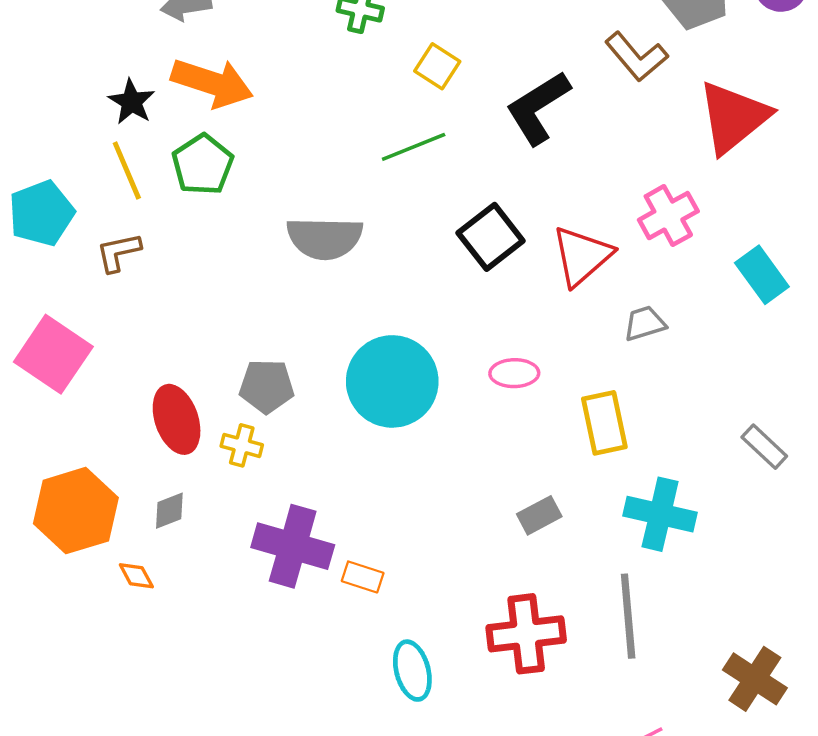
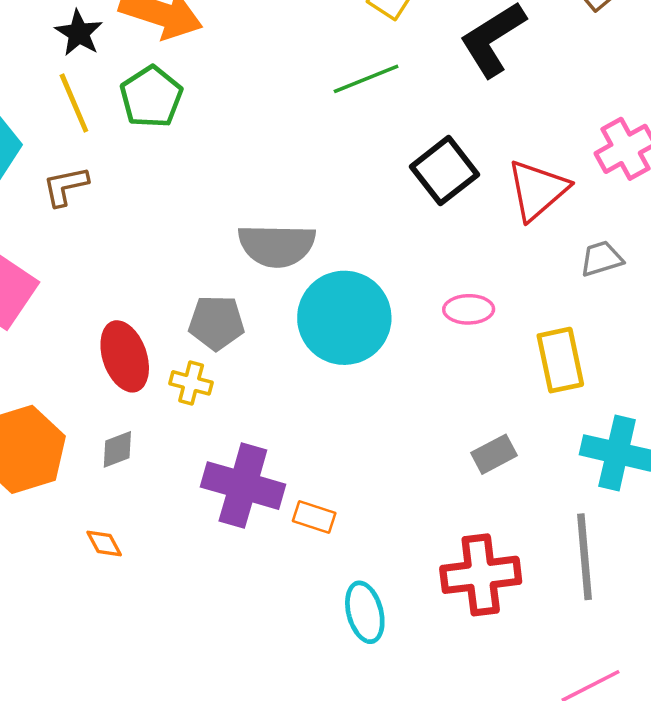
gray semicircle: (325, 238) -> (277, 245), moved
orange diamond: (136, 576) -> (104, 543), moved

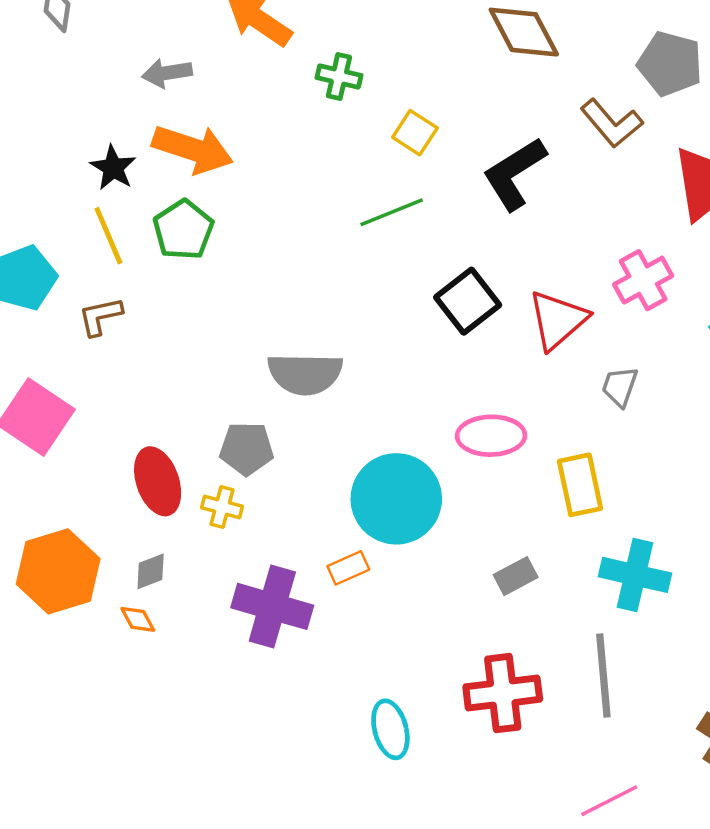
gray trapezoid: (601, 259) -> (620, 387), turned -54
pink ellipse: (469, 309) -> (491, 436), size x1.4
cyan circle: (344, 318) -> (396, 499), moved
orange rectangle: (314, 517) -> (348, 568), moved, turned -42
orange diamond: (104, 543) -> (138, 619), moved

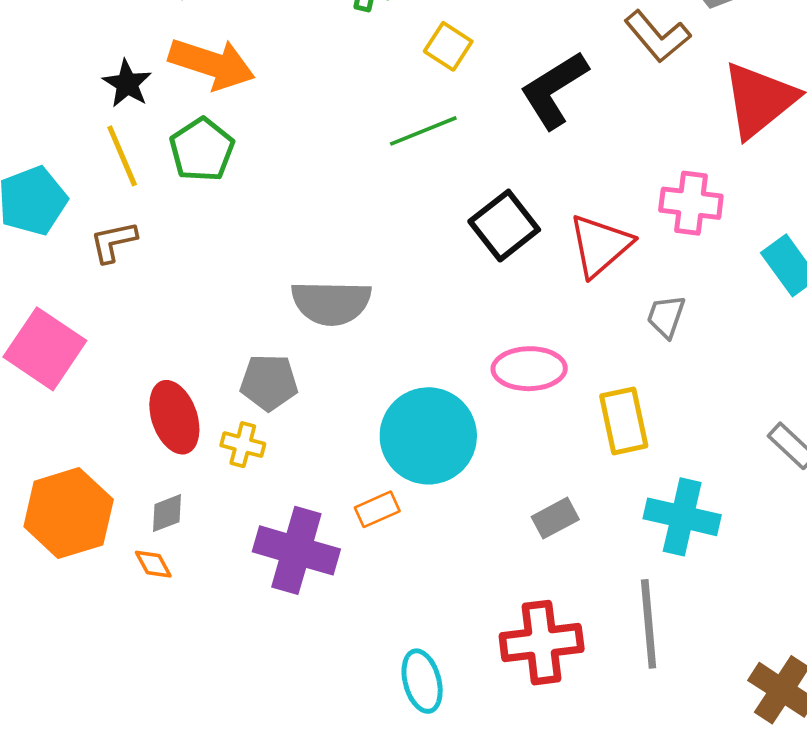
pink cross: (643, 280) -> (691, 203), turned 36

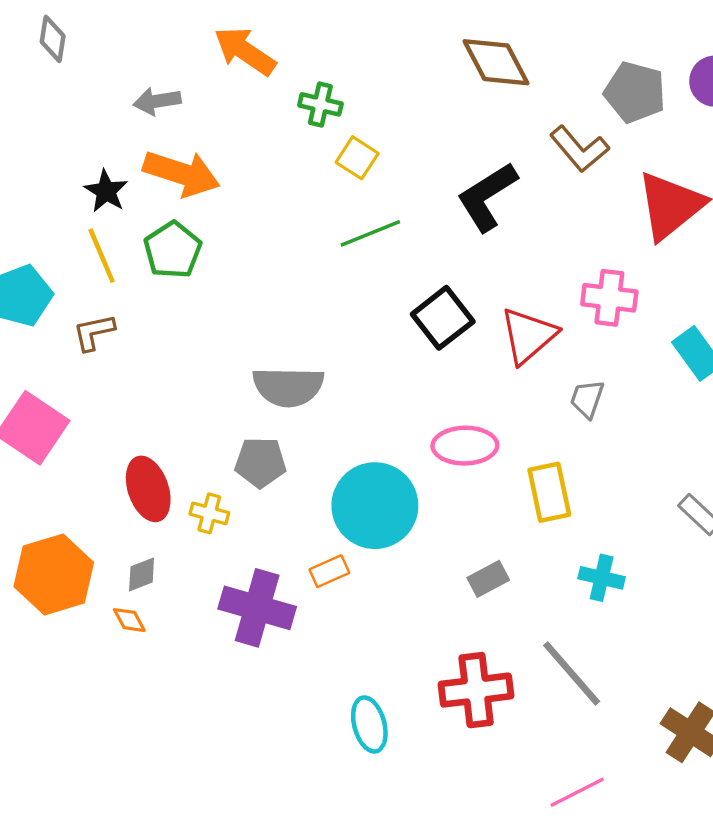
yellow square: (448, 46) -> (357, 158), moved
gray pentagon: (269, 382) -> (260, 462), moved
cyan cross: (682, 517) -> (602, 578), size x0.7
gray line: (649, 624) -> (572, 673), turned -36

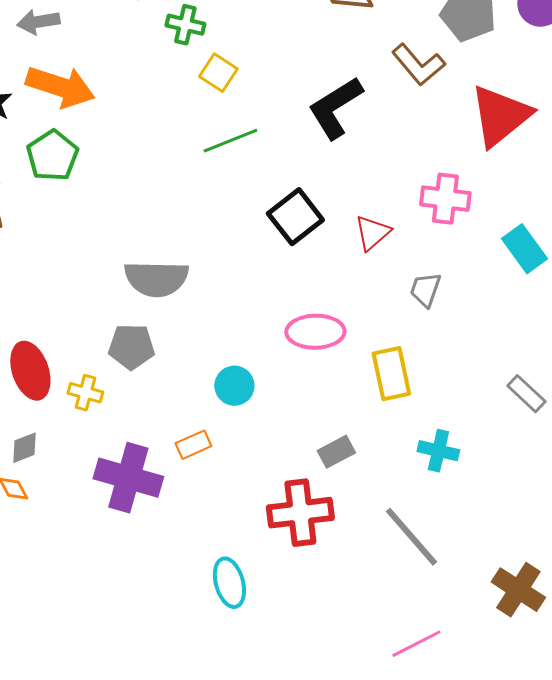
red triangle: (528, 336) -> (372, 233), size x0.7
cyan circle: (375, 506) -> (234, 386), size x0.5
red cross: (476, 690) -> (300, 513), moved

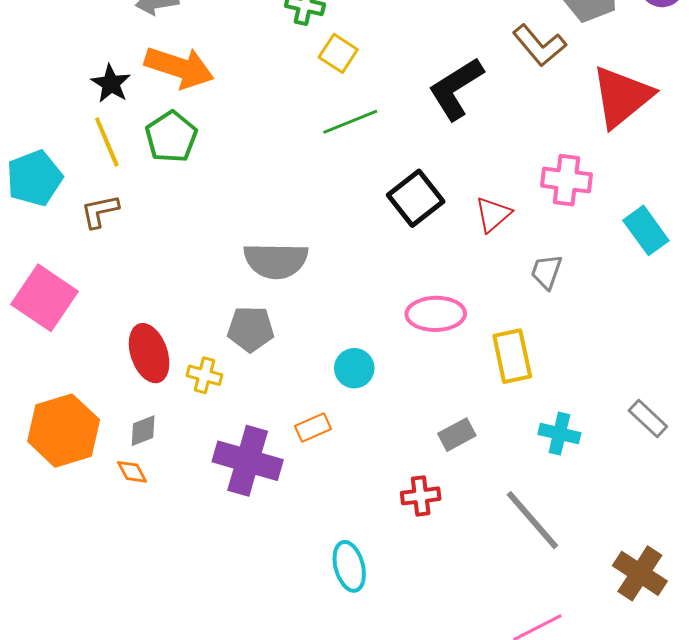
gray rectangle: (526, 394) -> (648, 418), moved
red cross: (300, 513) -> (421, 496), size x0.6

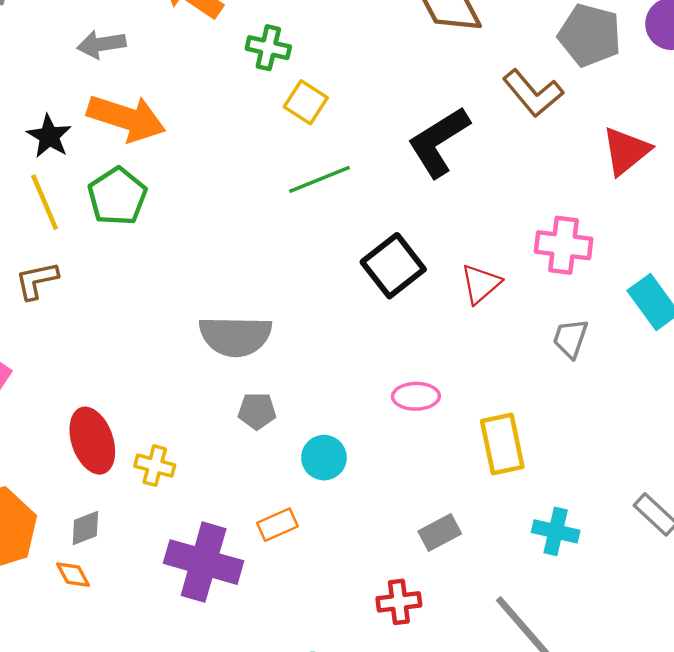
red triangle: (622, 97) -> (626, 151), size x0.7
gray trapezoid: (546, 272) -> (570, 338), moved
pink ellipse: (436, 314) -> (416, 396), size x0.7
gray pentagon: (251, 329) -> (257, 411), moved, size x0.7

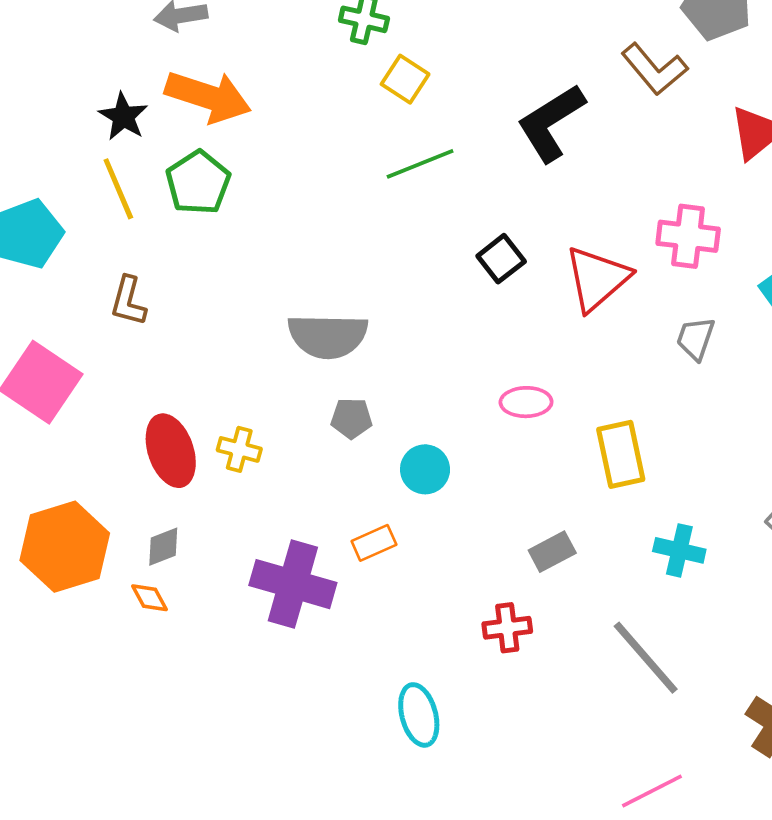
black square: (393, 266) -> (501, 259), size x0.7
brown L-shape: (37, 280) -> (128, 301), moved, turned -63
red triangle: (481, 284) -> (597, 279), size x1.5
yellow cross: (155, 466) -> (239, 449), moved

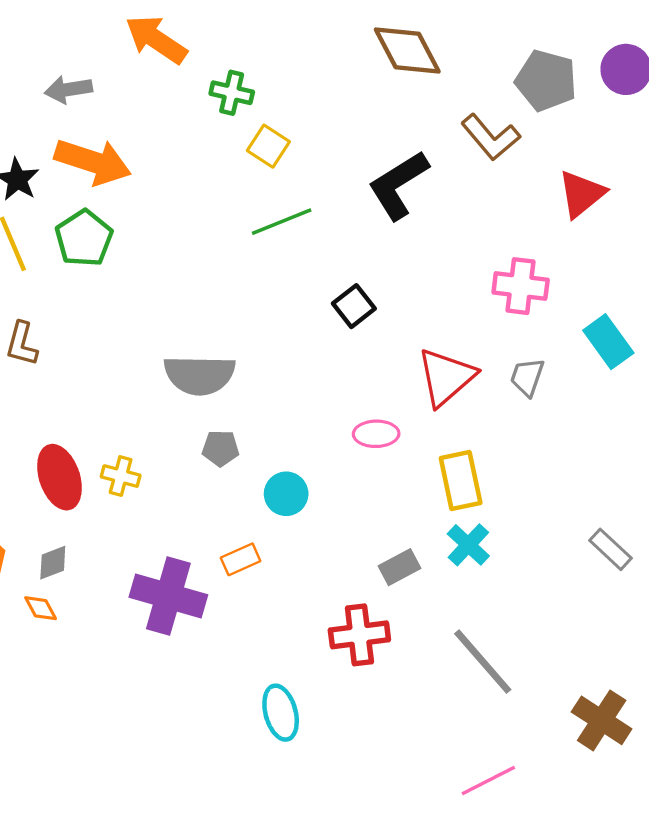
red triangle: (597, 279) -> (446, 377), moved
cyan cross: (679, 550) -> (468, 545), moved, turned 30
red cross: (507, 628) -> (359, 635), size x1.4

